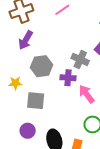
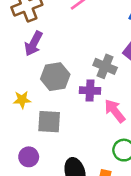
purple circle: (28, 131) -> (29, 157), moved

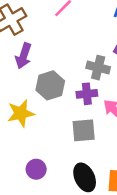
yellow star: (22, 100) -> (21, 113), size x1.5
gray square: (49, 122) -> (84, 130), moved

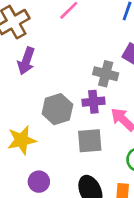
gray hexagon: (50, 85) -> (57, 109), moved
yellow star: (21, 113) -> (22, 140), moved

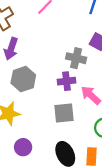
gray hexagon: (57, 109) -> (23, 79), moved

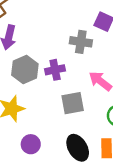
purple cross: (67, 81) -> (55, 70), moved

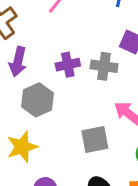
purple cross: (55, 70) -> (68, 65), moved

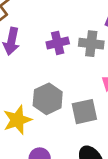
gray hexagon: (37, 100) -> (48, 99), moved

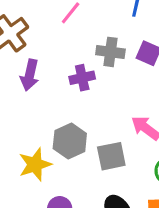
gray cross: (91, 44) -> (110, 52), moved

